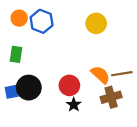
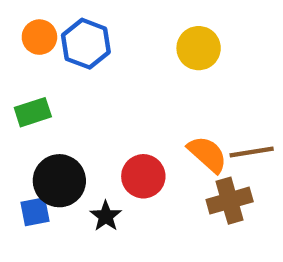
green rectangle: (16, 54) -> (33, 112), turned 63
blue square: (12, 92) -> (35, 212), moved
black star: (74, 105) -> (106, 216), moved

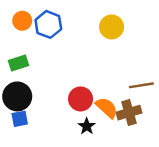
orange semicircle: (207, 154) -> (107, 108), moved
black circle: (59, 181) -> (17, 96), moved
black star: (106, 216) -> (87, 126), moved

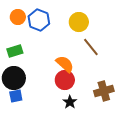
yellow circle: (112, 27) -> (79, 22), moved
brown line: (141, 85) -> (91, 47), moved, turned 60
orange semicircle: (107, 108) -> (65, 64), moved

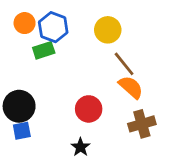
green rectangle: (15, 51) -> (44, 50), moved
orange semicircle: (65, 64) -> (131, 87), moved
black star: (70, 102) -> (80, 147), moved

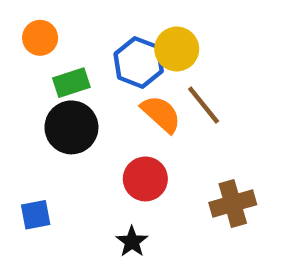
blue hexagon: (53, 27) -> (139, 62), moved
orange semicircle: (131, 87) -> (161, 114), moved
black circle: (19, 106) -> (71, 127), moved

